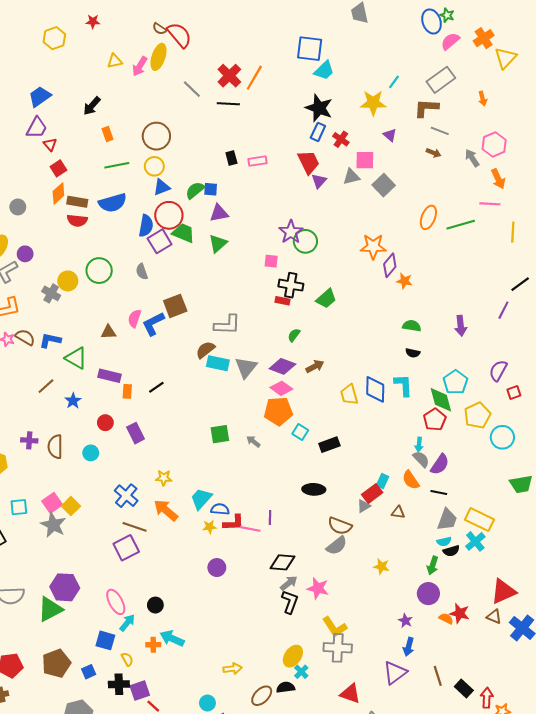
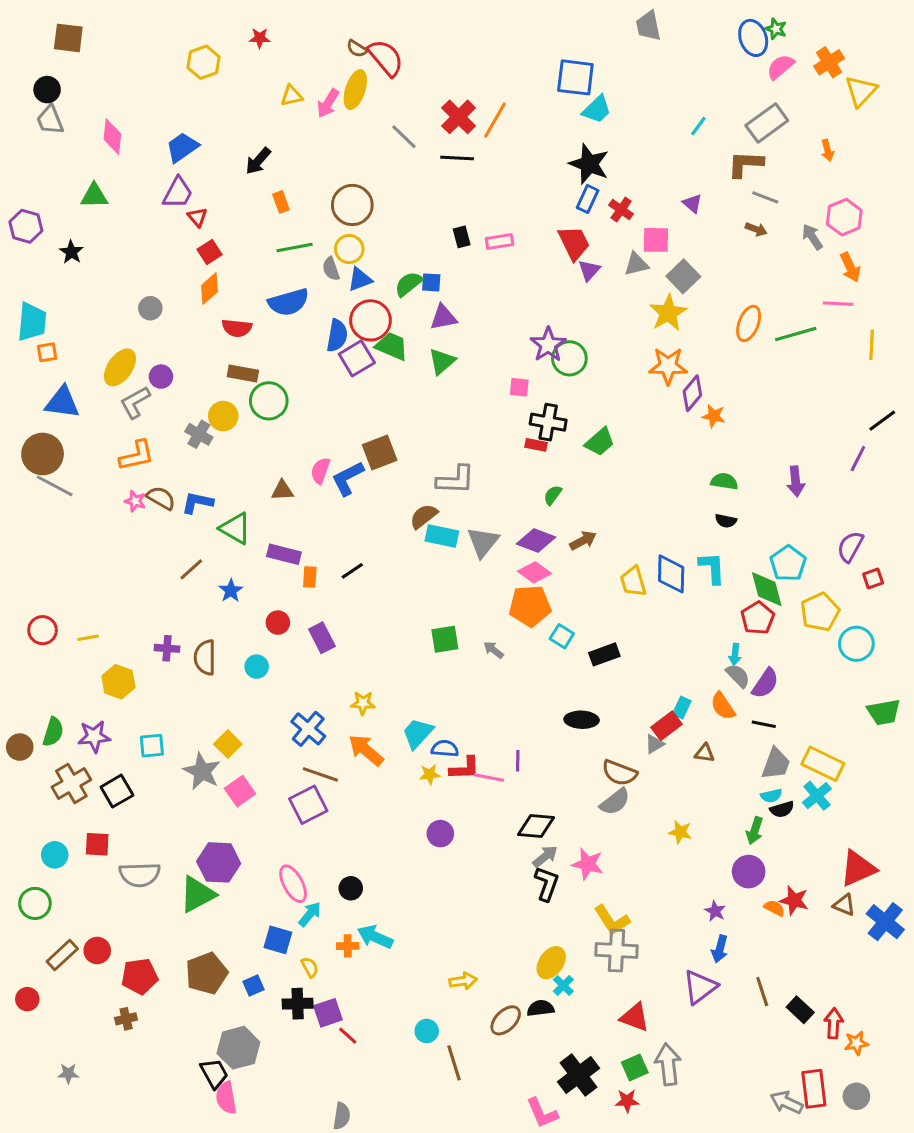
yellow star: (373, 103) -> (668, 313), moved, turned -30
brown rectangle: (77, 202) -> (243, 374), moved
gray semicircle: (142, 272) -> (331, 269), moved
pink square: (52, 503) -> (240, 791), moved

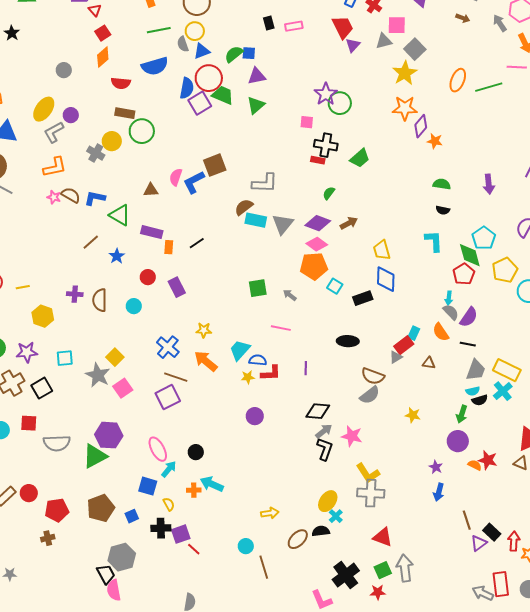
blue diamond: (671, 574) -> (386, 279), moved
pink line: (489, 777) -> (281, 328), moved
purple triangle: (700, 987) -> (479, 543), moved, size x0.7

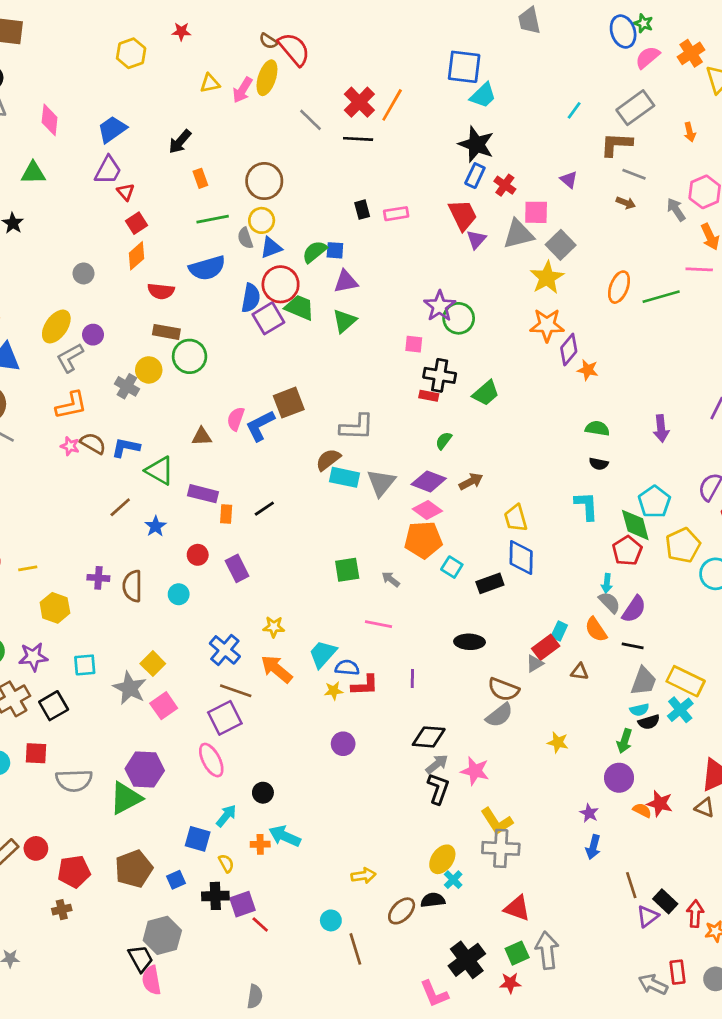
gray triangle: (384, 41) -> (518, 234), size x1.4
pink ellipse: (158, 449) -> (211, 760), moved
red rectangle: (501, 584) -> (677, 972), size x0.7

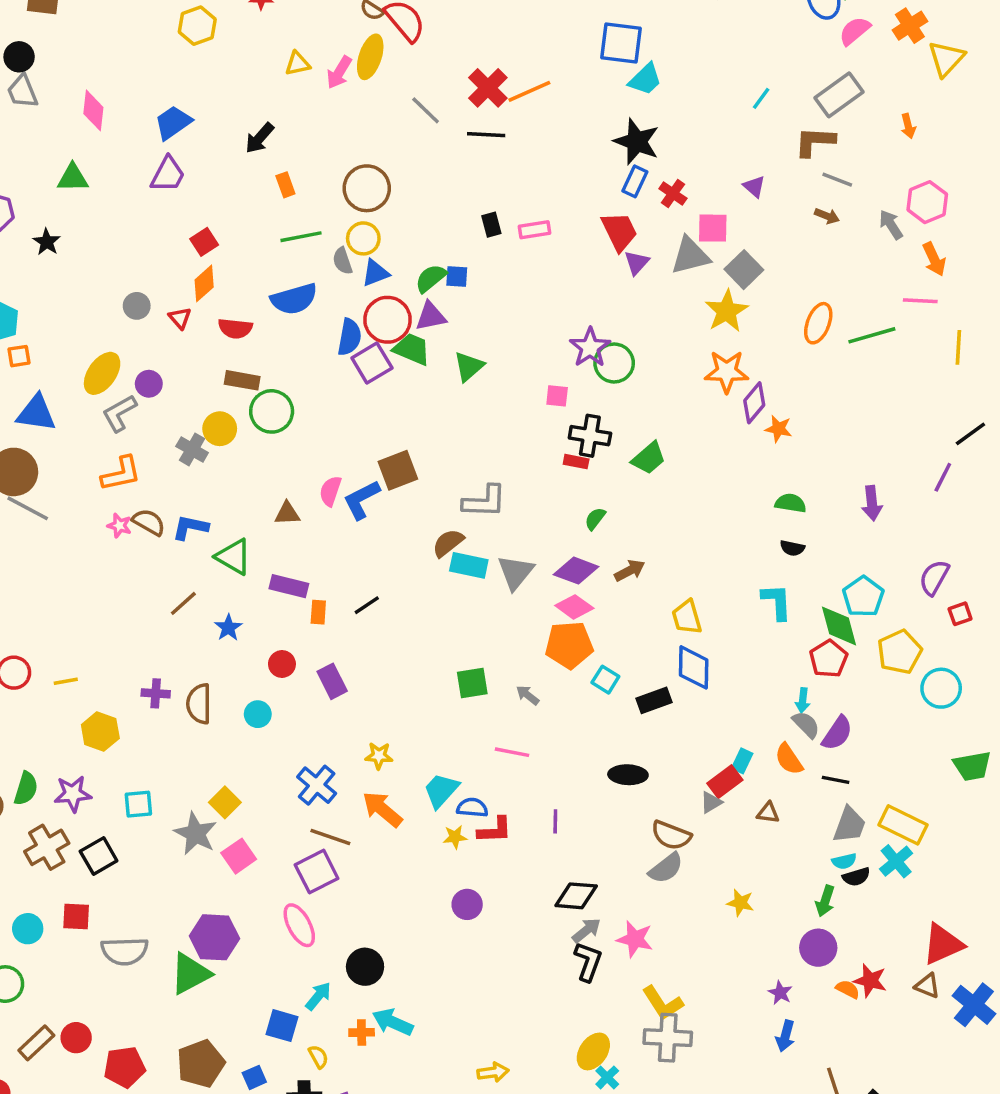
orange line: (392, 105) -> (529, 91), turned 36
red triangle: (126, 192) -> (180, 318), moved
purple triangle: (346, 282) -> (431, 316), moved
black circle: (263, 793) -> (365, 967), size x1.4

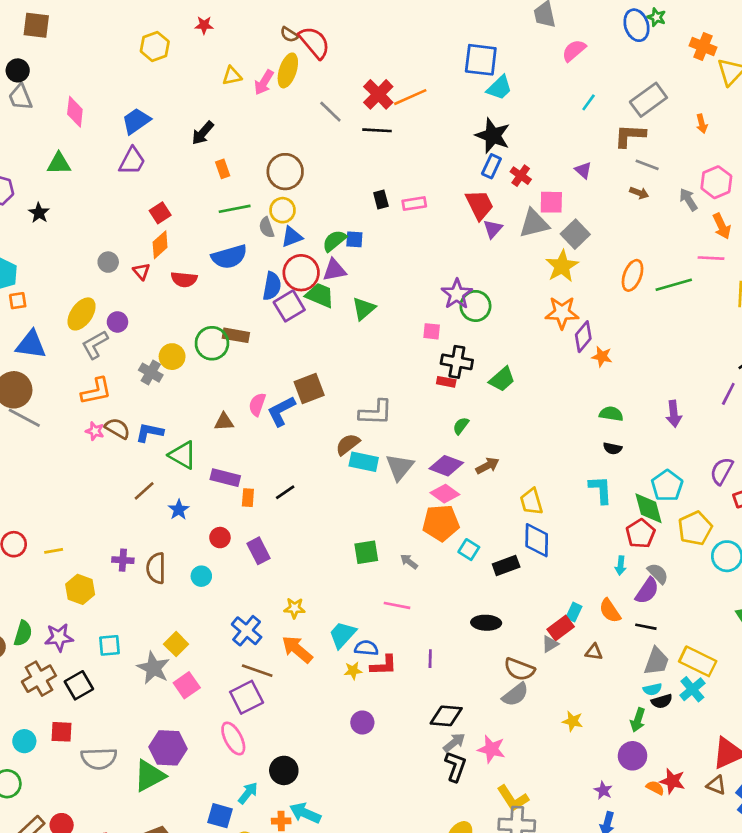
orange cross: (910, 26) -> (703, 46), turned -35
pink semicircle: (855, 31) -> (574, 50), moved
brown rectangle: (242, 380) -> (236, 335), moved
gray semicircle: (806, 725) -> (658, 573), moved

